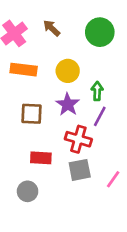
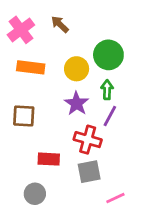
green circle: (100, 32) -> (108, 55), moved
brown square: (32, 114) -> (24, 116), moved
pink line: (113, 179) -> (115, 198), moved, turned 30

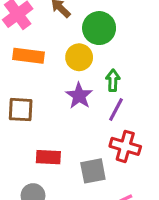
green circle: (108, 55) -> (99, 28), moved
red cross: (88, 140) -> (125, 146), moved

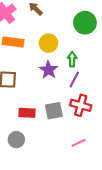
green circle: (99, 28) -> (85, 23), moved
gray square: (93, 171) -> (54, 111), moved

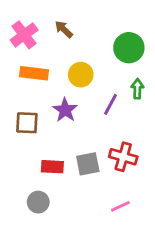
green arrow: (72, 59) -> (137, 89), moved
purple star: (49, 70) -> (65, 110), moved
purple line: (74, 80) -> (110, 104), moved

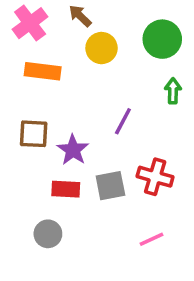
yellow circle: (81, 75) -> (102, 48), moved
purple line: (110, 104) -> (123, 121), moved
purple star: (65, 110) -> (73, 150), moved

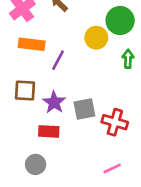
yellow circle: (102, 48) -> (96, 38), moved
purple line: (123, 121) -> (58, 60), moved
gray square: (110, 186) -> (84, 109), moved

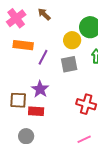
brown square: (25, 91) -> (18, 100), moved
gray square: (84, 109) -> (69, 64), moved

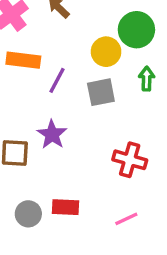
red rectangle: (36, 111) -> (65, 207), moved

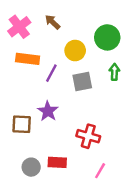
yellow circle: (106, 52) -> (75, 51), moved
red cross: (130, 160) -> (88, 136), moved
pink line: (126, 219) -> (100, 171), turned -35

